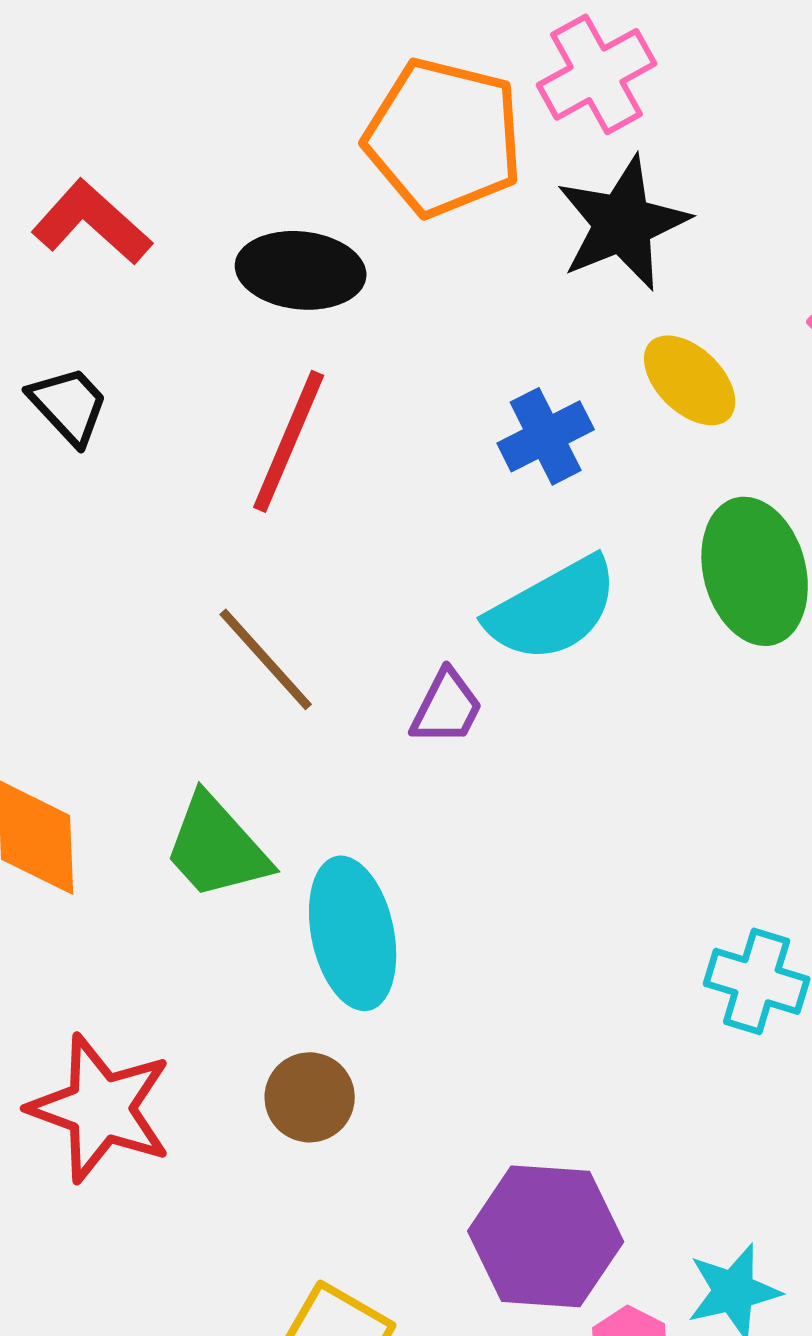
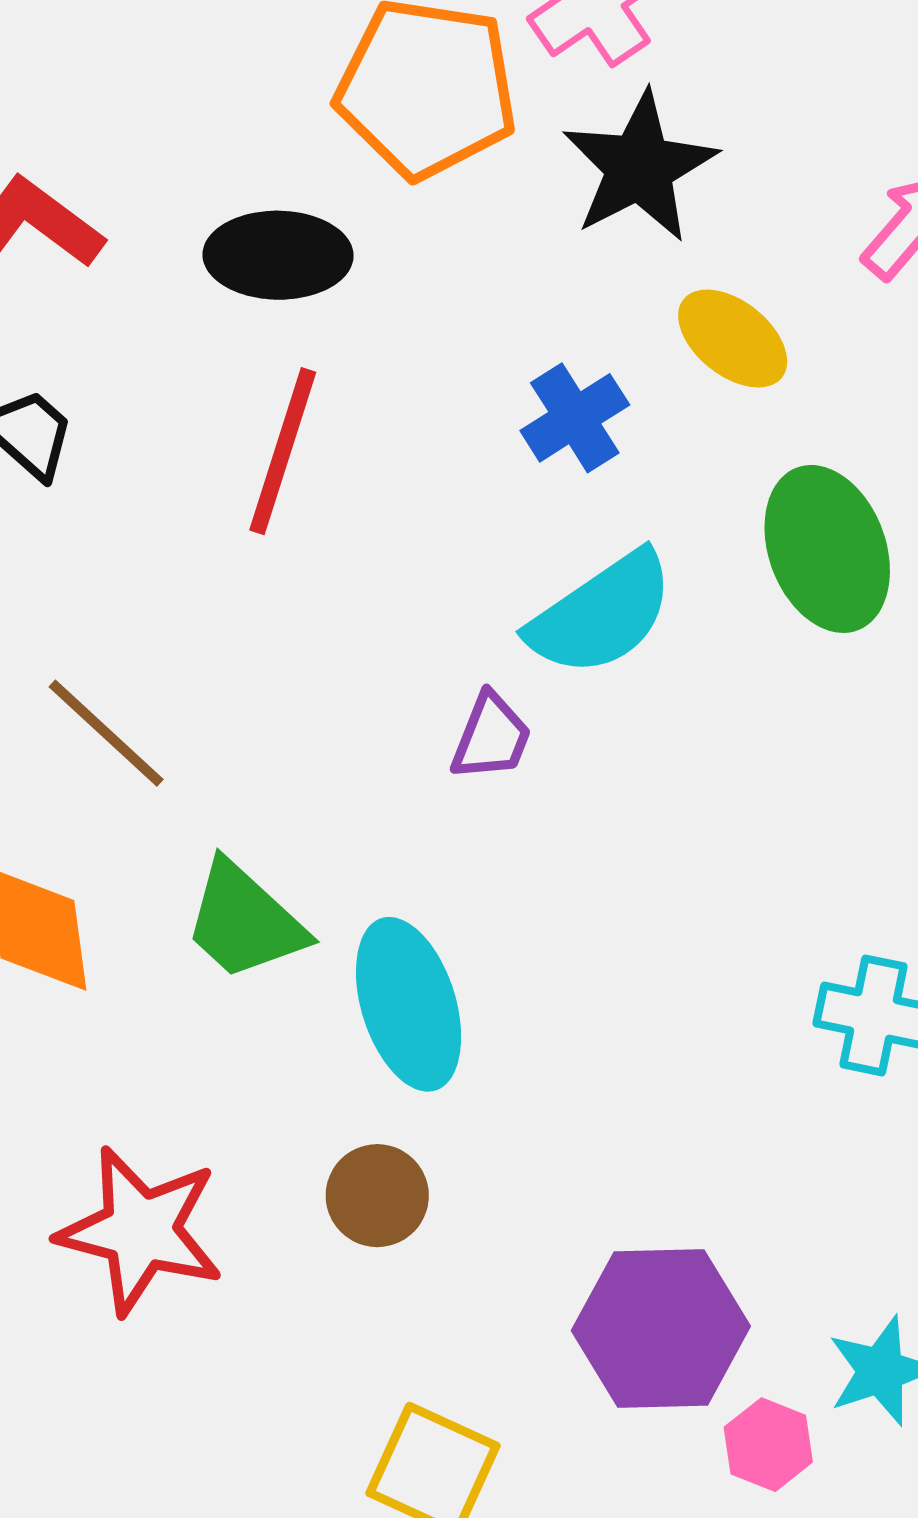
brown line: (266, 659) -> (106, 733), moved

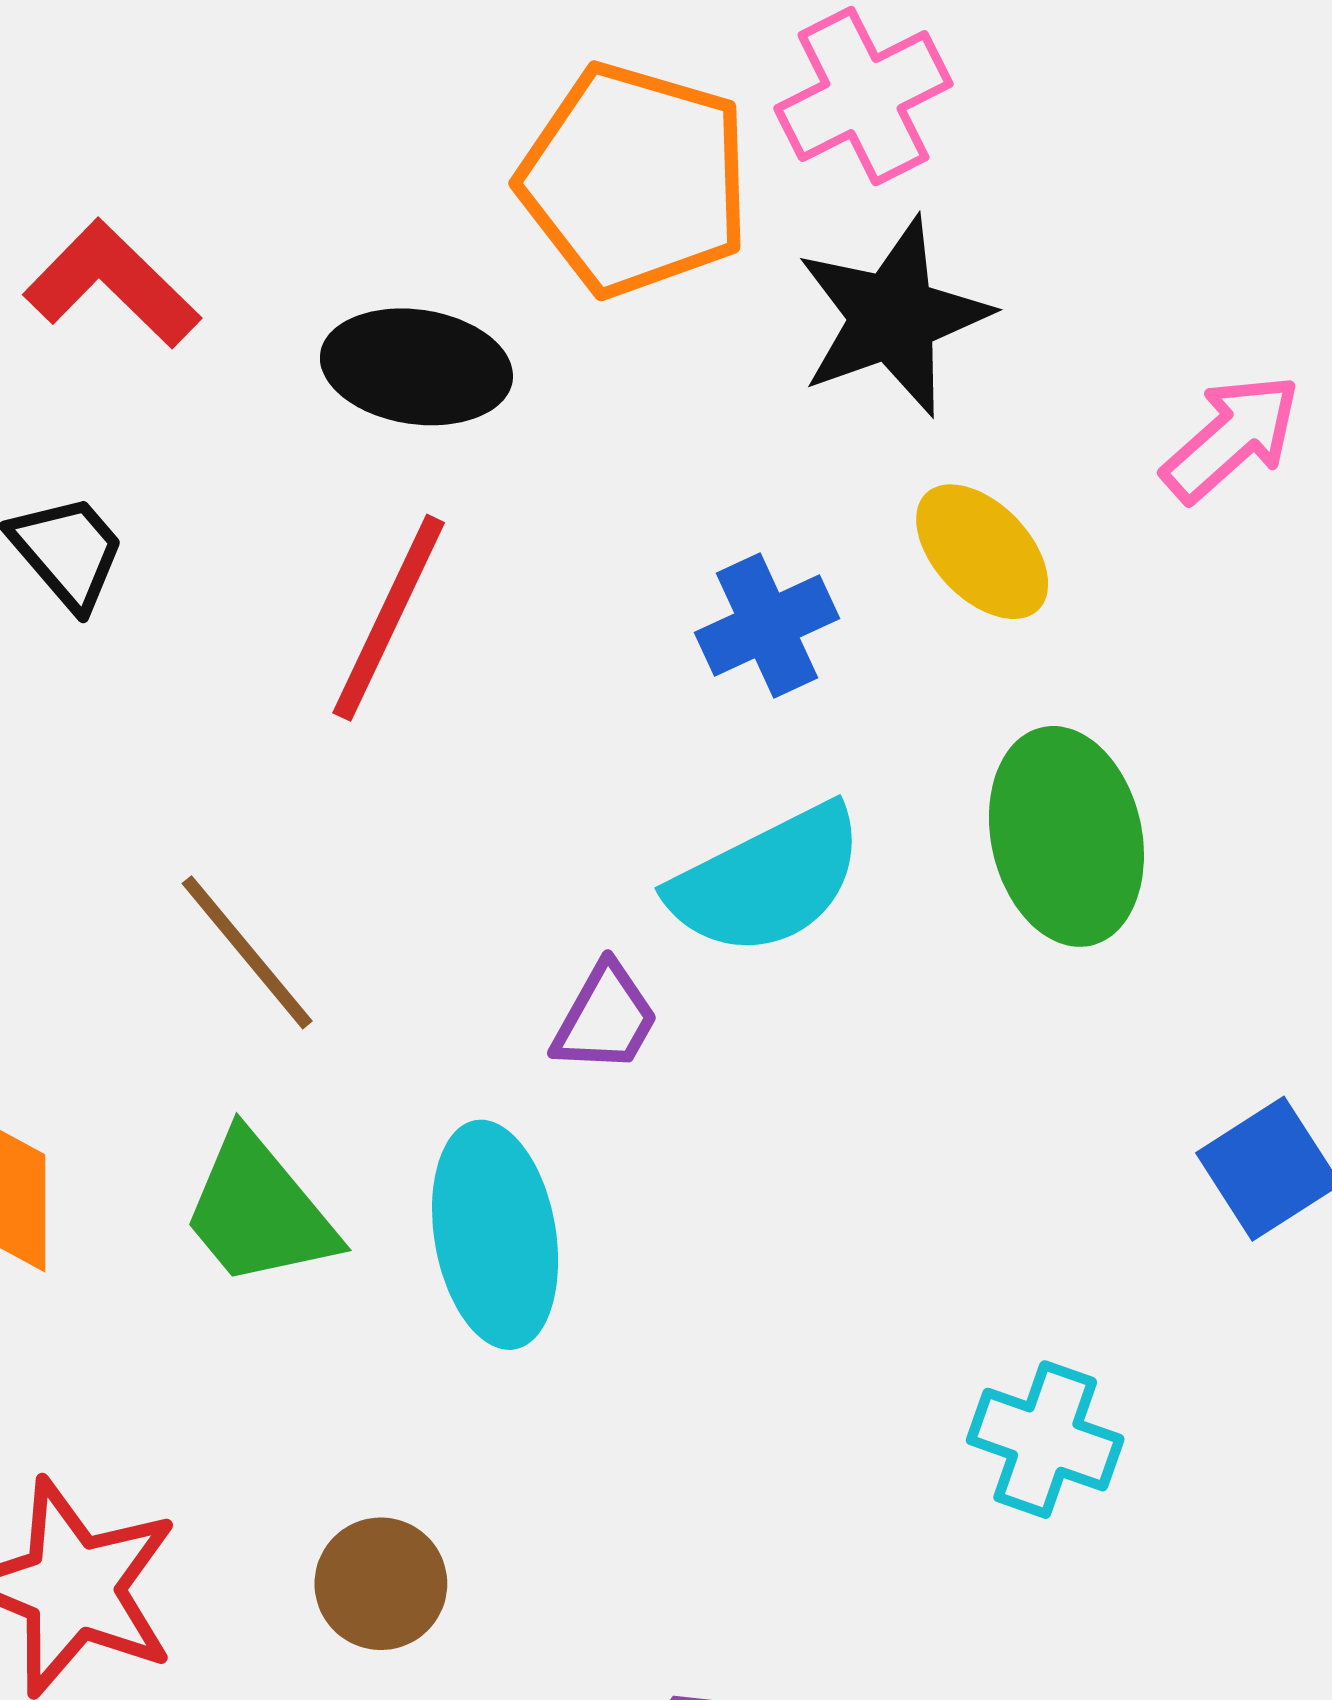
brown line: (106, 733) -> (247, 952), moved
cyan ellipse: (409, 1004) -> (495, 1235), moved

